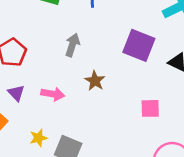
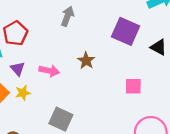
gray arrow: (72, 45) -> (67, 16), moved
yellow star: (38, 138) -> (23, 93), moved

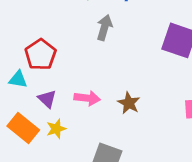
brown star: (86, 61) -> (129, 103), moved

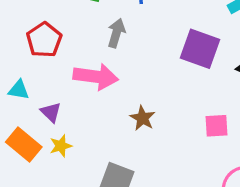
red pentagon: (41, 55) -> (44, 40), moved
pink arrow: (87, 98) -> (96, 77), moved, size x1.5

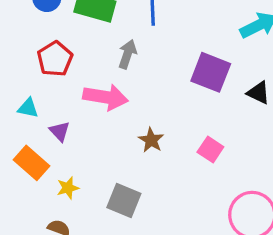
pink square: (216, 126) -> (210, 150), moved, turned 35
yellow star: (61, 146) -> (68, 188), moved

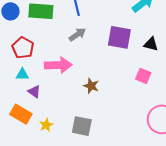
gray arrow: (127, 54) -> (77, 34), moved, turned 48
cyan triangle: (28, 108) -> (22, 74), moved
pink square: (210, 150) -> (143, 76), moved

